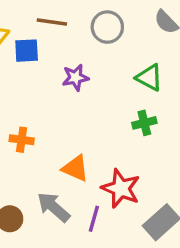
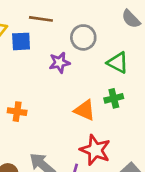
gray circle: (107, 27) -> (83, 37), moved
orange triangle: (75, 168) -> (85, 110), moved

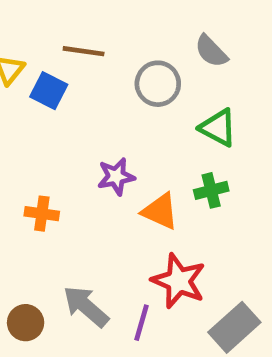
gray semicircle: (131, 19) -> (211, 51), moved
blue square: (21, 41) -> (49, 91), turned 30
purple star: (59, 63) -> (116, 176), moved

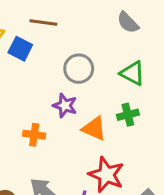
gray circle: (158, 84) -> (79, 69), moved
purple star: (116, 176) -> (65, 106), turned 30
orange cross: (42, 214) -> (34, 135), moved

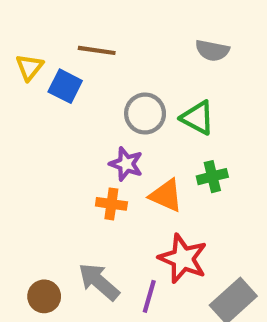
gray semicircle: (128, 23) -> (212, 50), turned -35
green triangle: (132, 73) -> (198, 118), moved
orange cross: (34, 135) -> (111, 204), moved

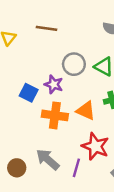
blue square: (65, 86) -> (29, 93), moved
purple star: (126, 164) -> (54, 84), moved
orange cross: (111, 204) -> (55, 115), size x1.5

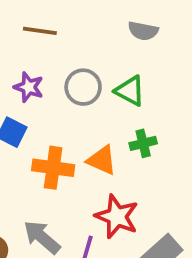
purple star: (54, 84) -> (29, 87), moved

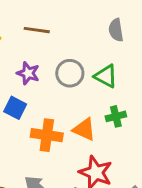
gray semicircle: (143, 31) -> (116, 30), turned 70

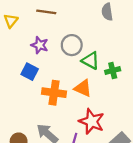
green triangle: (106, 76) -> (91, 61), moved
green cross: (116, 116) -> (113, 71), moved

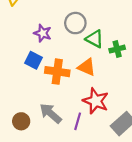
purple star: (40, 45) -> (43, 33), moved
blue square: (30, 72) -> (34, 60), moved

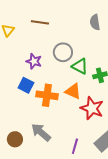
red star: (96, 101) -> (92, 108), moved
purple line: (78, 121) -> (75, 146), moved

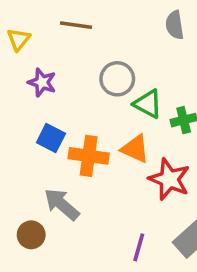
purple star: (34, 61) -> (42, 82), moved
gray arrow: (41, 132) -> (62, 204), moved

